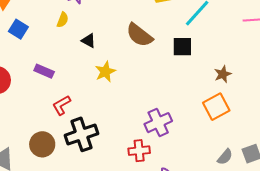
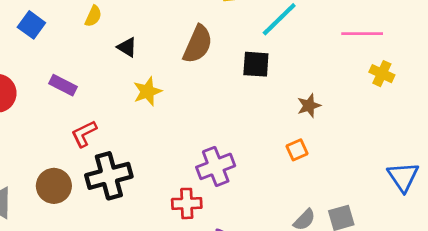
brown semicircle: (139, 35) -> (198, 44), turned -108
orange square: (216, 107) -> (297, 150), size x0.6

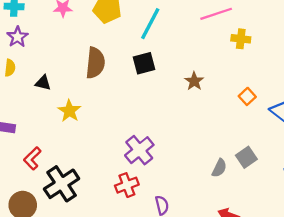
orange square: (297, 150) -> (247, 96), moved

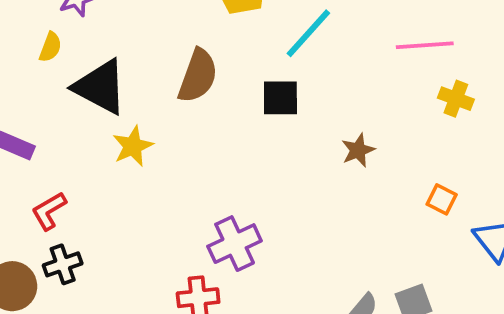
black triangle: (43, 83) -> (100, 87), size x2.0
orange square: (247, 96) -> (442, 199), turned -35
black cross: (62, 184) -> (63, 264), moved, size x0.6

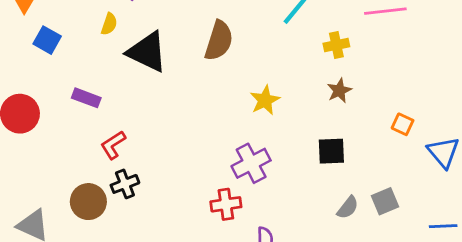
black square: (280, 98) -> (331, 151), moved
yellow cross: (456, 99) -> (336, 45), moved, turned -30
yellow star: (133, 146) -> (265, 100), moved

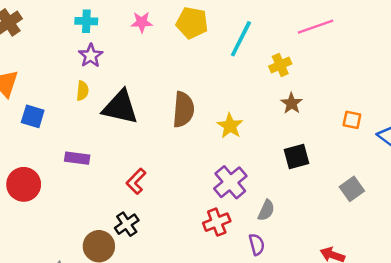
brown semicircle: (219, 41) -> (183, 110), moved
red L-shape: (113, 145) -> (136, 181), moved
gray semicircle: (348, 207) -> (266, 210), moved

